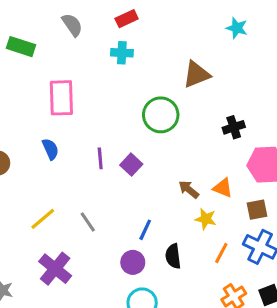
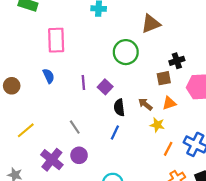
orange triangle: (223, 188) -> (169, 103), turned -40
brown square: (257, 210) -> (164, 78), moved
yellow line: (43, 219) -> (26, 130), moved
black semicircle: (173, 256) -> (119, 107), moved
purple circle: (133, 262) -> (79, 155), moved

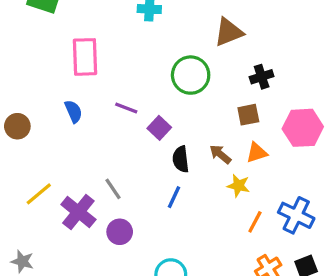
black cross: (177, 61) -> (262, 77), moved
purple line: (83, 83) -> (126, 108), moved, turned -64
purple cross: (52, 160) -> (78, 212), moved

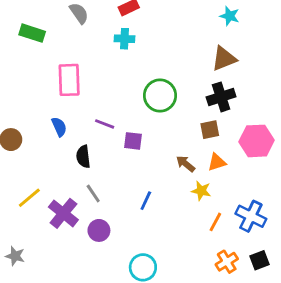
brown triangle: (229, 32) -> (224, 59), moved
black cross: (262, 77) -> (221, 97), size x1.4
purple square: (159, 128) -> (133, 141), turned -36
black semicircle: (181, 159) -> (83, 157), moved

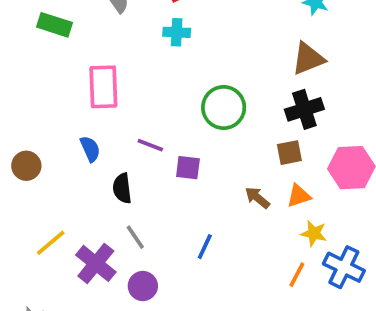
yellow star: (201, 191) -> (314, 233), moved

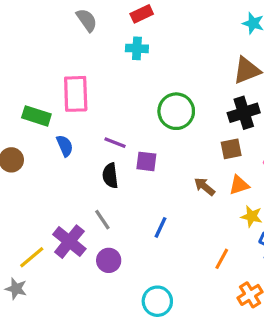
green rectangle: (54, 25) -> (36, 116), moved
black semicircle: (122, 188) -> (110, 176), moved
yellow line: (51, 243) -> (32, 257), moved
orange line: (297, 275) -> (222, 259), moved

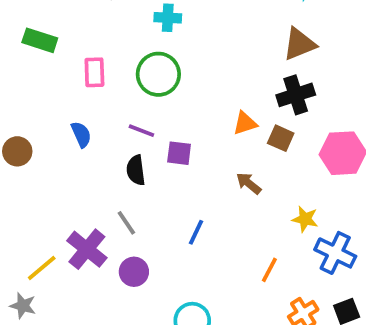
pink rectangle: (76, 94) -> (94, 72), size x0.7
green circle: (176, 111) -> (158, 74), moved
green rectangle: (36, 116) -> (40, 40), moved
brown square: (231, 149) -> (281, 138), turned 35
orange triangle: (239, 185) -> (245, 123), moved

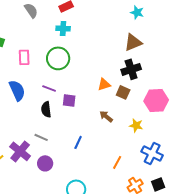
blue semicircle: (81, 134) -> (17, 90), size x1.5
yellow star: (305, 219) -> (136, 125), moved
gray line: (126, 223) -> (41, 137), turned -32

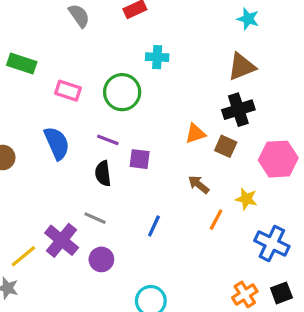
cyan cross: (63, 28) -> (157, 57), moved
pink rectangle: (24, 57) -> (68, 91), turned -70
orange line: (117, 162) -> (216, 220), moved

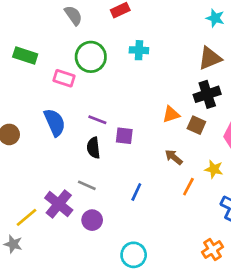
green circle: (122, 92) -> (91, 57), moved

